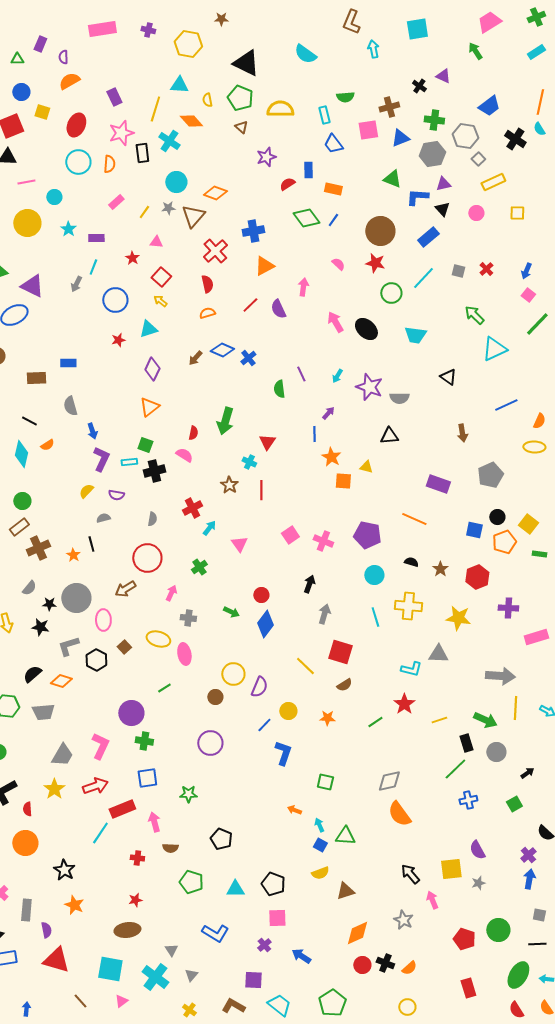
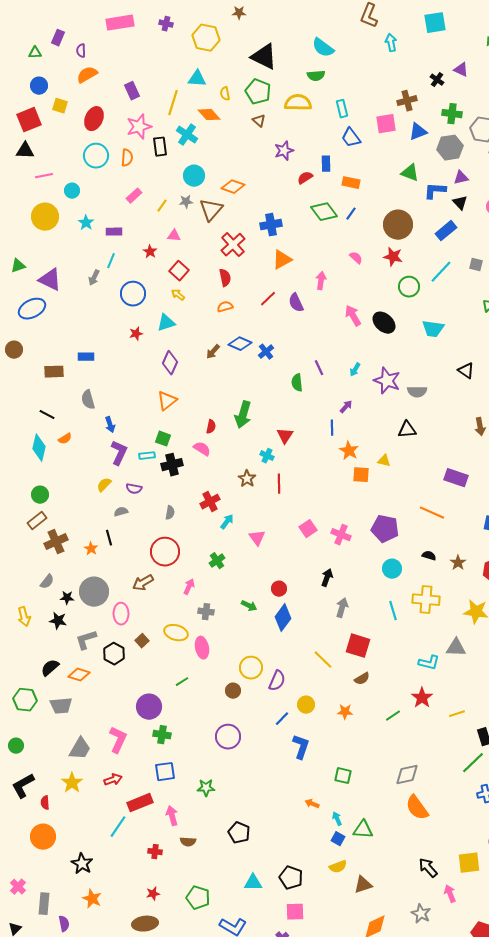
green semicircle: (345, 97) -> (316, 76), moved
red arrow: (95, 786) -> (113, 780), size x0.7
green pentagon: (191, 882) -> (198, 898), moved

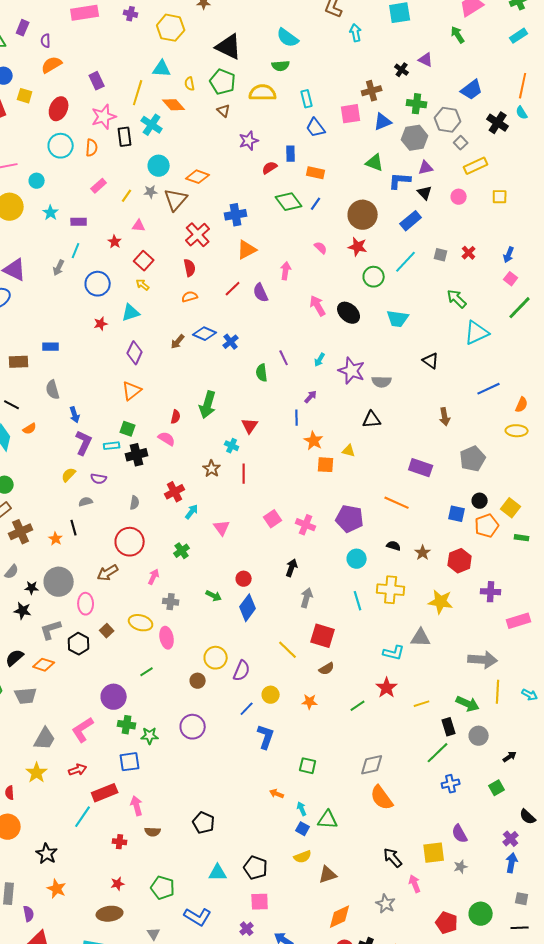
pink L-shape: (118, 740) -> (83, 730), turned -148
green star: (206, 788) -> (150, 736), moved

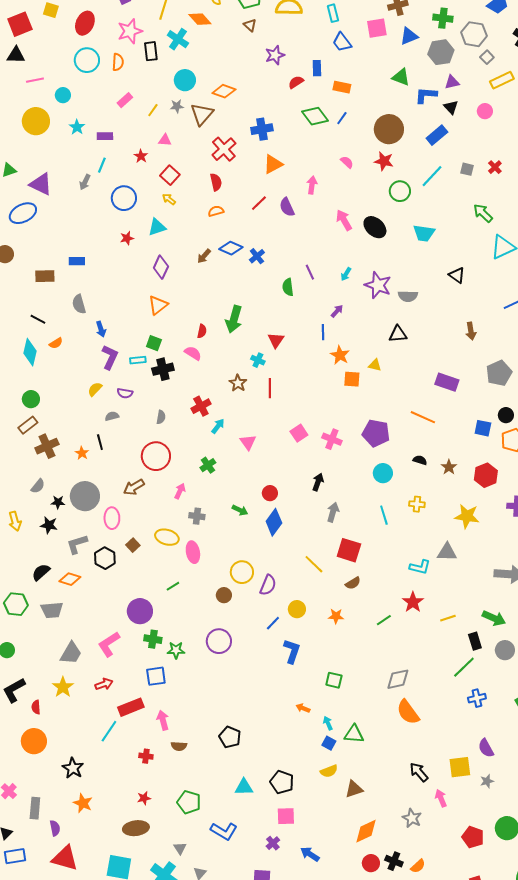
yellow cross: (391, 590) -> (417, 504), size x0.6

